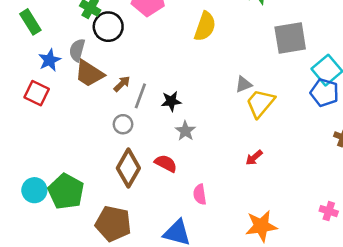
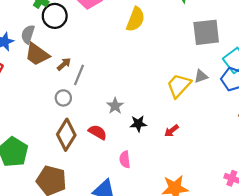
gray triangle: (244, 84) -> (201, 76), moved
black star: (171, 101) -> (138, 124), moved

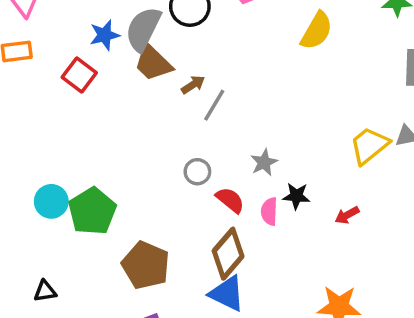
gray semicircle: (28, 34) -> (143, 29), size x1.5
gray circle: (63, 98) -> (197, 172), moved
brown diamond: (66, 135) -> (228, 254), moved
pink semicircle: (125, 159) -> (269, 211), moved

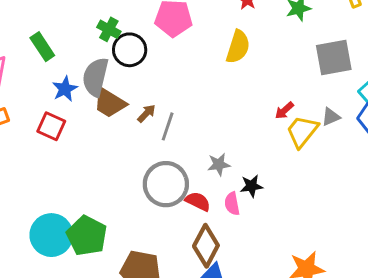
gray star: (264, 162) -> (219, 164), turned 30
gray circle: (197, 172) -> (166, 184), size x2.0
cyan circle: (51, 201) -> (51, 235), size x1.5
red arrow: (347, 215) -> (284, 111), moved

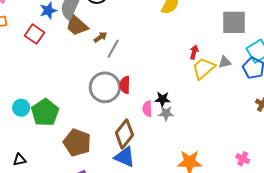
red arrow: (284, 111) -> (194, 52), turned 136
gray star: (219, 164) -> (166, 113), moved
red semicircle: (198, 201) -> (125, 85), moved, turned -126
cyan circle: (51, 235) -> (21, 108), size x0.6

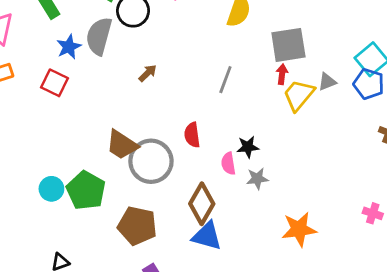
gray square: (234, 22) -> (288, 45), moved
brown trapezoid: (77, 25) -> (122, 145), moved
gray line: (113, 49) -> (225, 80), moved
gray circle: (105, 87) -> (151, 161), moved
gray star: (166, 113) -> (257, 179), moved

